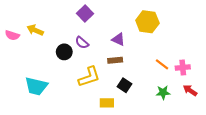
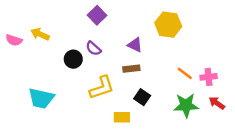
green star: (163, 92) -> (186, 105), size x1.5

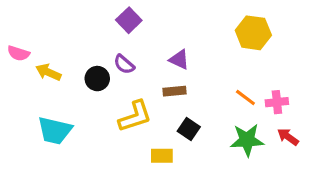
yellow hexagon: (168, 25) -> (253, 33), moved
yellow arrow: (40, 34) -> (48, 72), moved

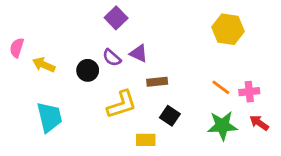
pink semicircle: (18, 53) -> (17, 48), turned 90
purple triangle: (179, 60) -> (139, 53), moved
cyan trapezoid: (55, 131) -> (49, 117), turned -116

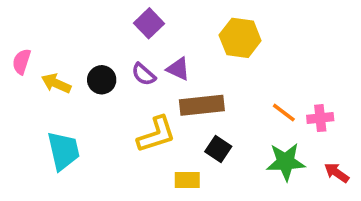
yellow hexagon: (228, 29) -> (240, 38), moved
black circle: (88, 70) -> (102, 80), moved
brown rectangle: (157, 82) -> (202, 105), size x1.6
red arrow: (259, 123) -> (337, 173), moved

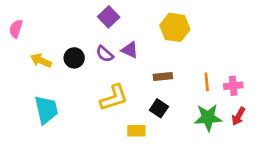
pink semicircle: (22, 62) -> (16, 29), moved
brown rectangle: (202, 105) -> (163, 76), moved, size x0.6
orange line: (284, 113) -> (207, 82), turned 48
red arrow: (337, 173) -> (238, 116), moved, turned -96

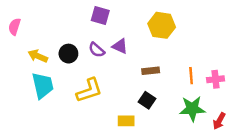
purple square: (109, 17) -> (100, 16), turned -30
yellow L-shape: (114, 98) -> (89, 90), moved
cyan trapezoid: (46, 110) -> (43, 85), moved
red arrow: (238, 116) -> (219, 121), moved

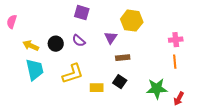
purple triangle: (120, 46) -> (111, 38), moved, turned 40
orange line: (191, 76) -> (175, 62), moved
pink cross: (216, 79) -> (176, 40), moved
yellow rectangle: (126, 121) -> (97, 88), moved

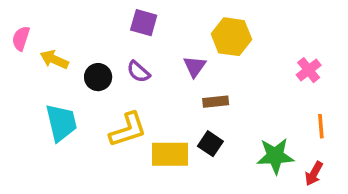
pink cross: (176, 40) -> (309, 70), turned -32
yellow arrow: (31, 46) -> (54, 59), moved
orange line: (175, 62) -> (321, 126), moved
yellow rectangle: (97, 88) -> (170, 154), size x1.5

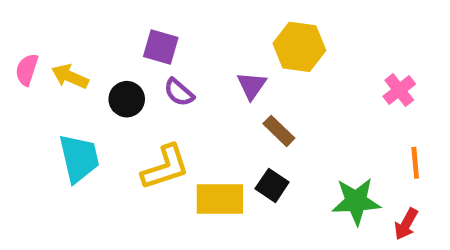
purple square: (144, 23) -> (161, 47), moved
pink semicircle: (21, 38) -> (27, 70), moved
brown rectangle: (216, 102) -> (279, 131), turned 50

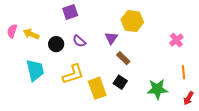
purple square: (161, 47) -> (70, 12), moved, turned -35
yellow rectangle: (220, 199) -> (97, 88), turned 70
red arrow: (406, 224) -> (188, 98), moved

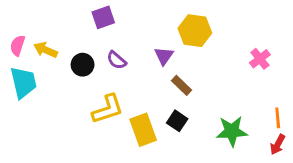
cyan trapezoid: (35, 70) -> (23, 82), moved
orange line: (183, 72) -> (278, 118), moved

